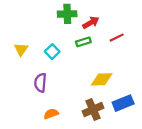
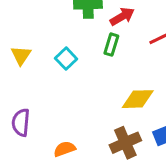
green rectangle: (83, 42) -> (111, 45), turned -56
purple semicircle: (40, 83) -> (21, 122), moved

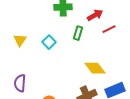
red arrow: (122, 16) -> (95, 15), moved
yellow diamond: (138, 99) -> (95, 68), turned 55

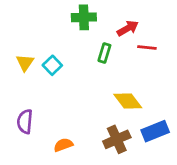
red line: (109, 29) -> (147, 47), turned 32
cyan square: (49, 42) -> (52, 65), moved

